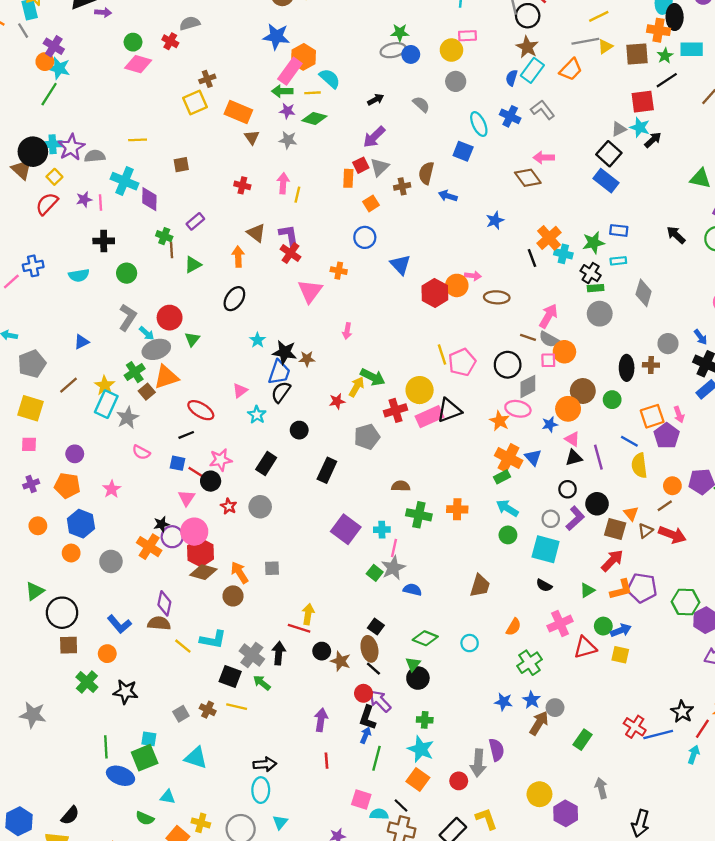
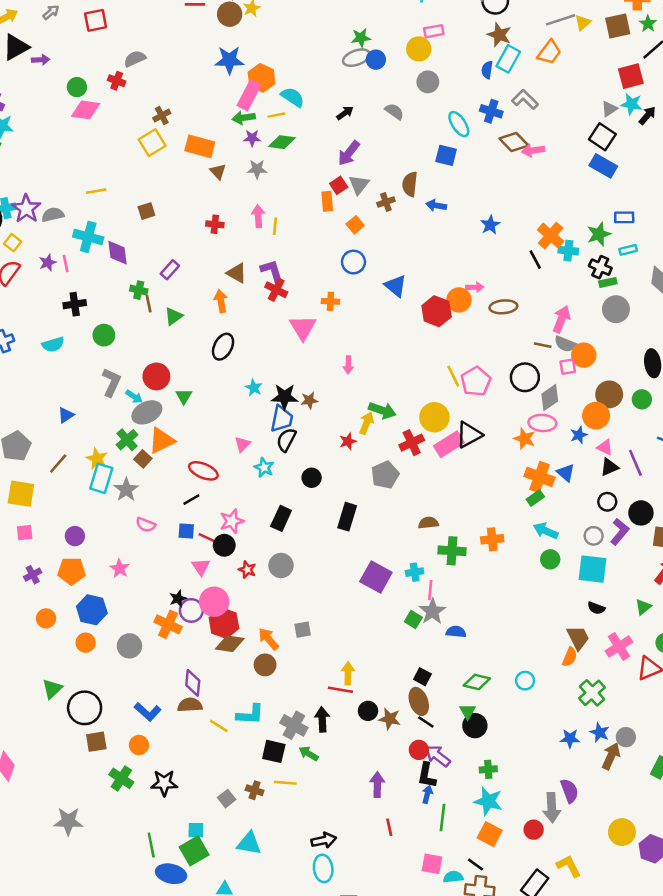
brown diamond: (528, 178) -> (514, 142), moved
brown trapezoid: (480, 586) -> (578, 638), moved, turned -35

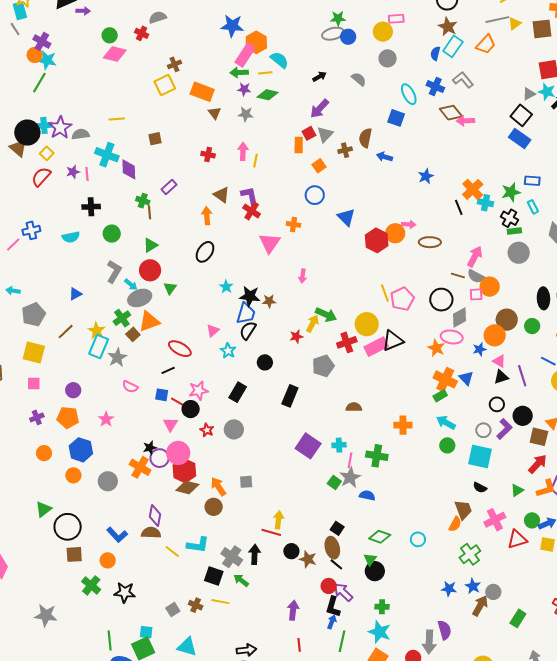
cyan rectangle: (628, 250) -> (533, 207), turned 72
green triangle: (174, 316) -> (150, 245), moved
green cross: (452, 551) -> (377, 456), moved

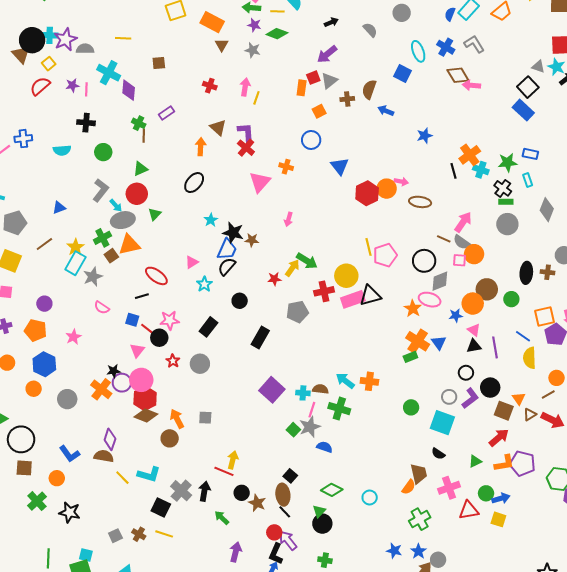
gray triangle: (529, 94) -> (538, 67), turned 40
brown semicircle: (354, 407) -> (320, 389), moved
cyan arrow: (446, 423) -> (345, 381), moved
green arrow: (241, 580) -> (222, 518), moved

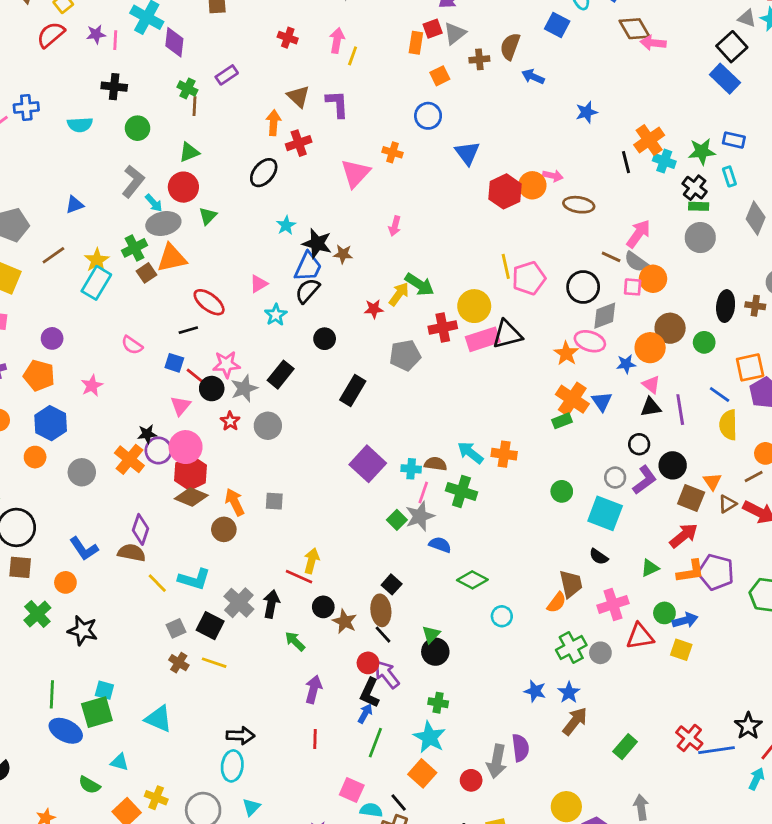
red cross: (246, 148) -> (299, 143), moved, turned 30
gray star: (93, 277) -> (244, 388), moved
green diamond: (332, 490) -> (472, 580), moved
gray square: (115, 536) -> (176, 628), moved
gray circle: (438, 560) -> (600, 653), moved

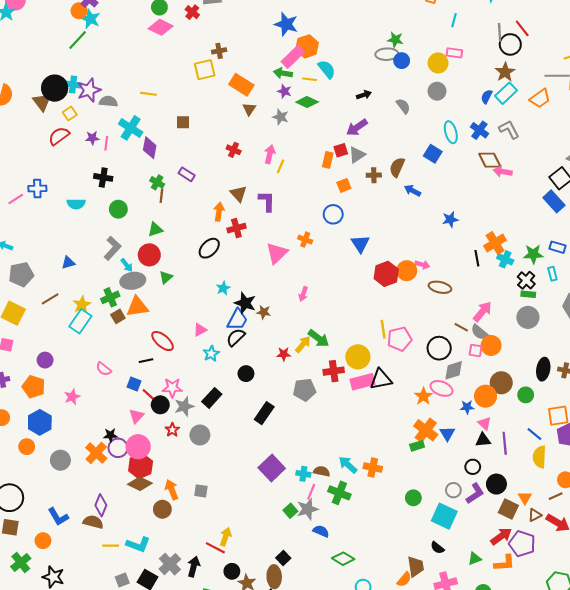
purple rectangle: (227, 75) -> (187, 174), turned 63
purple pentagon: (716, 572) -> (522, 544), moved
yellow line: (157, 583) -> (111, 546), turned -49

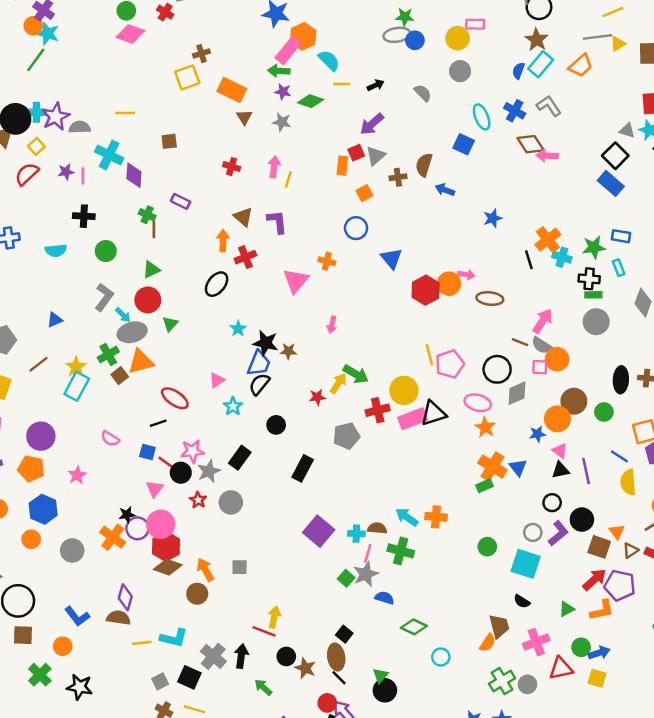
yellow line: (309, 79) -> (342, 84), moved
black cross: (526, 280) -> (589, 279), turned -30
purple circle: (45, 360) -> (41, 436), size x1.5
pink ellipse: (441, 388) -> (478, 403), moved

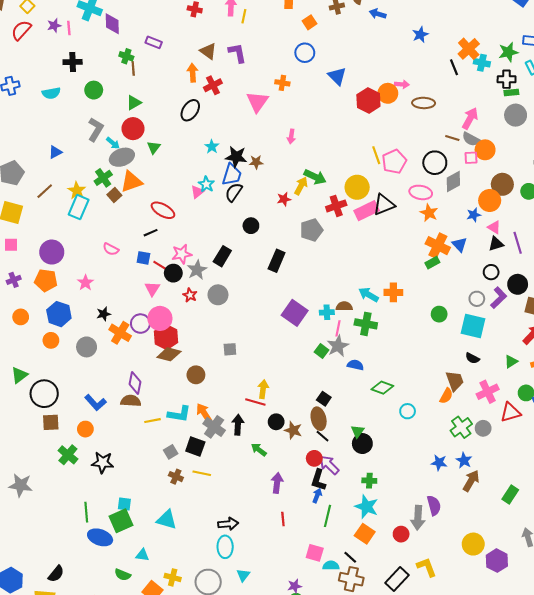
cyan star: (233, 406) -> (206, 184), moved
black star: (127, 515) -> (104, 314), moved
orange arrow: (205, 570) -> (204, 413), moved

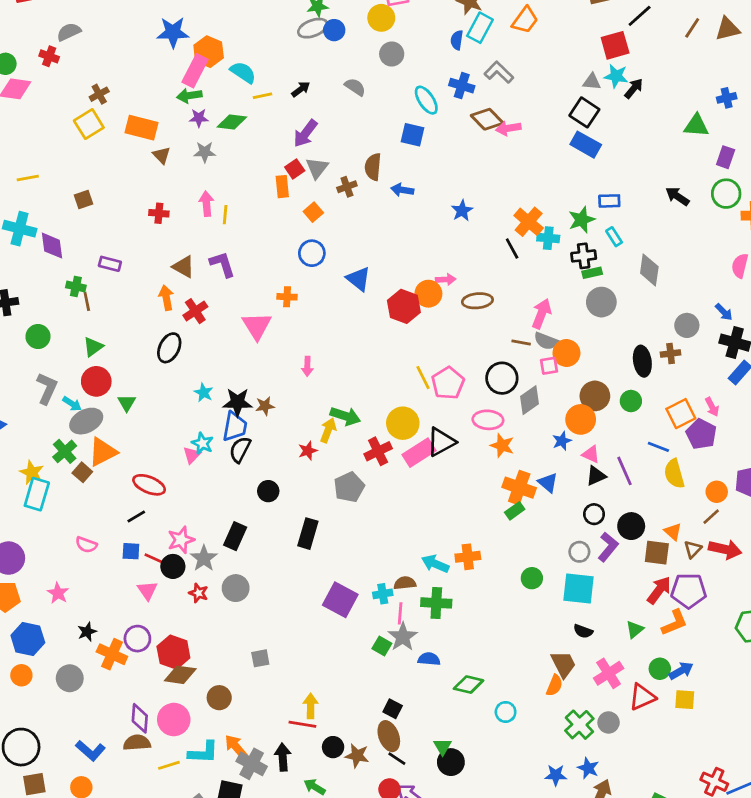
pink circle: (160, 318) -> (174, 720), moved

